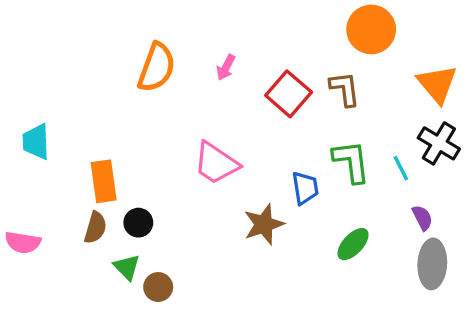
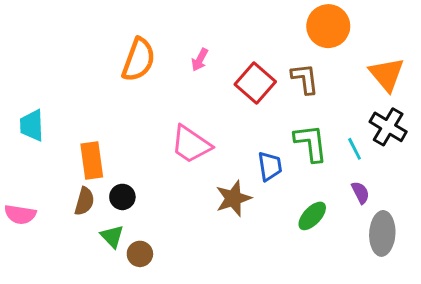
purple semicircle: (422, 218) -> (360, 193), moved

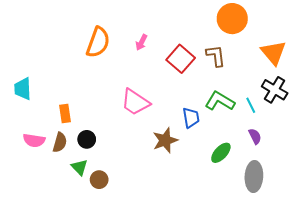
green L-shape: (311, 143) -> (220, 101), turned -52
orange rectangle: (92, 160) -> (65, 114), size x0.7
pink semicircle: (20, 214) -> (34, 140), moved
gray ellipse: (382, 233) -> (254, 177), moved

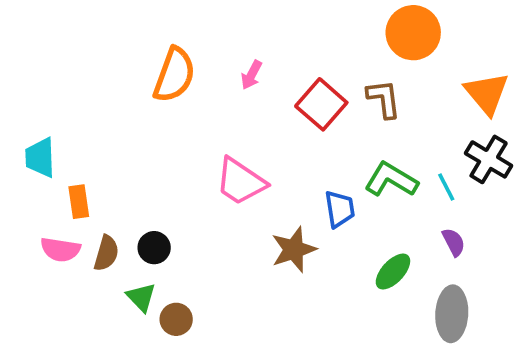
orange rectangle: (65, 114) -> (79, 202), moved

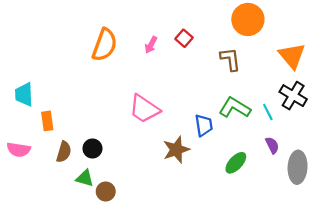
red square: (321, 104) -> (184, 38), moved, size x0.6
pink semicircle: (60, 249) -> (19, 150), moved
green triangle: (141, 297) -> (85, 178), turned -30
gray ellipse: (452, 314) -> (298, 167), moved

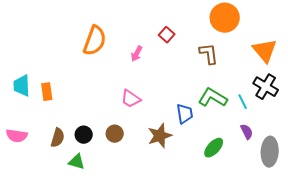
pink arrow: (151, 45) -> (137, 54), moved
pink trapezoid: (144, 109) -> (131, 99), size x0.7
orange rectangle: (47, 121) -> (47, 92), moved
brown circle: (106, 191) -> (115, 134), moved

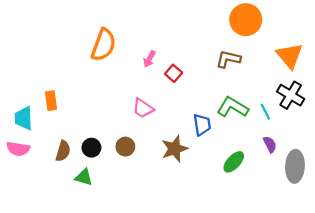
red square: (167, 35) -> (174, 73), moved
brown L-shape: (209, 54) -> (228, 59), turned -70
cyan trapezoid: (22, 86) -> (24, 118), moved

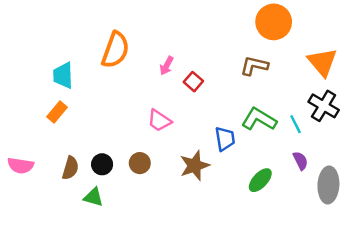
orange rectangle: (51, 101) -> (57, 112), turned 48
cyan trapezoid: (24, 118) -> (63, 75), moved

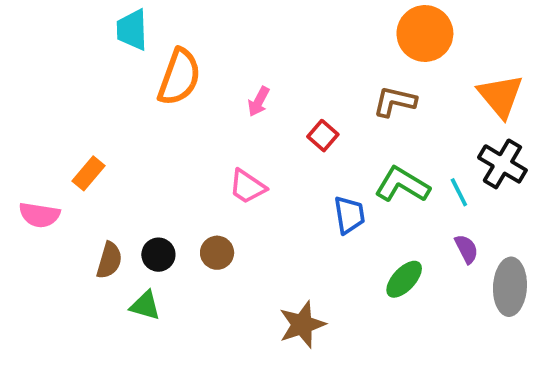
cyan trapezoid: (63, 75) -> (132, 30), moved
red square: (193, 82) -> (323, 136), moved
pink semicircle: (21, 166) -> (39, 215), moved
brown star: (195, 166) -> (302, 325), moved

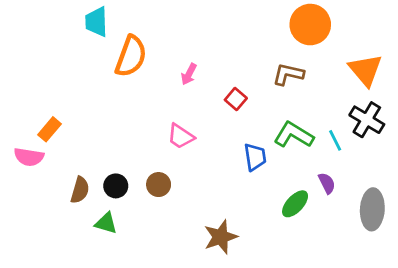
orange rectangle: (89, 173) -> (50, 129), moved
purple semicircle: (466, 249) -> (327, 183), moved

